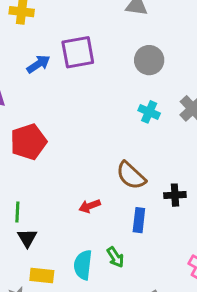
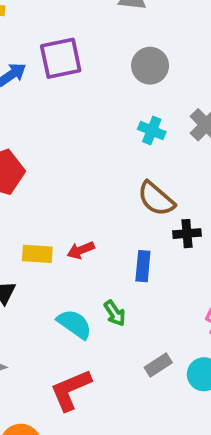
brown semicircle: (131, 176) -> (156, 199), moved
cyan semicircle: (83, 265) -> (74, 324), turned 120
yellow rectangle: (42, 275) -> (37, 254), moved

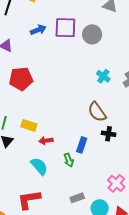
gray circle: (150, 66) -> (92, 34), moved
red arrow: (81, 250) -> (46, 141), moved
green arrow: (115, 313) -> (69, 160), moved

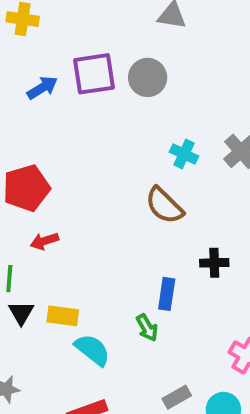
brown semicircle: (97, 112) -> (164, 206), moved
yellow rectangle: (29, 125) -> (63, 316), moved
red arrow: (46, 141) -> (44, 241), moved

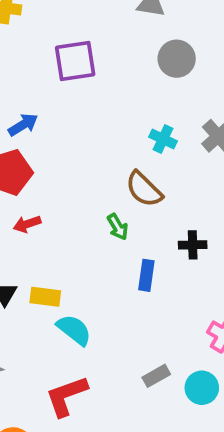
gray circle: (148, 77) -> (177, 59), moved
blue arrow: (42, 88) -> (23, 125), moved
green arrow: (147, 328) -> (118, 227), moved

